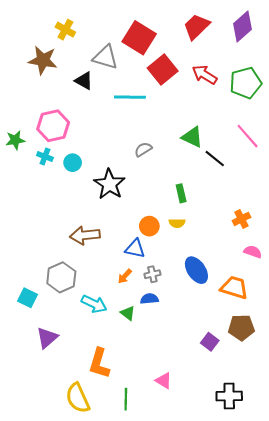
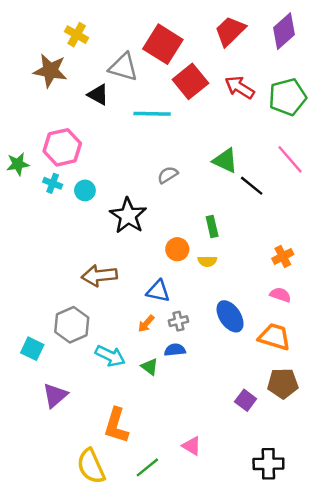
orange circle: (149, 226) -> (177, 249), moved
pink semicircle: (253, 252) -> (280, 295), moved
green line: (126, 399) -> (147, 467), turned 50

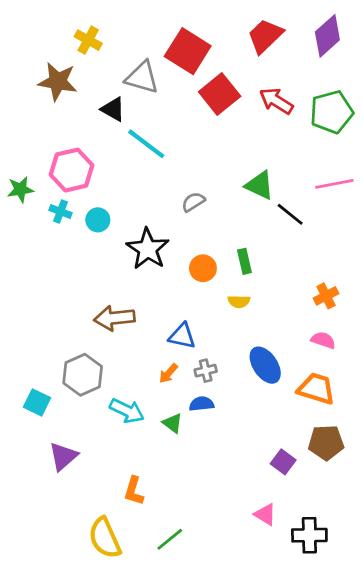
cyan line: (152, 114) -> (146, 144), moved, turned 36
pink line: (290, 159) -> (334, 184), turned -60
orange circle: (177, 249) -> (203, 268), moved
orange L-shape: (116, 425) -> (134, 491), size x0.7
pink triangle: (192, 446) -> (265, 514), moved

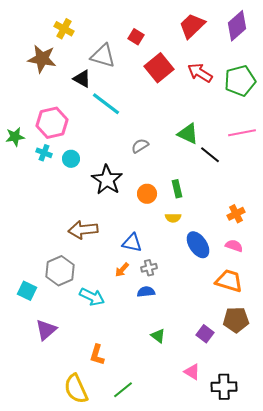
red square: (188, 51) -> (136, 37), size x0.5
blue ellipse: (265, 365) -> (198, 245), moved
green triangle: (173, 423) -> (158, 336), moved

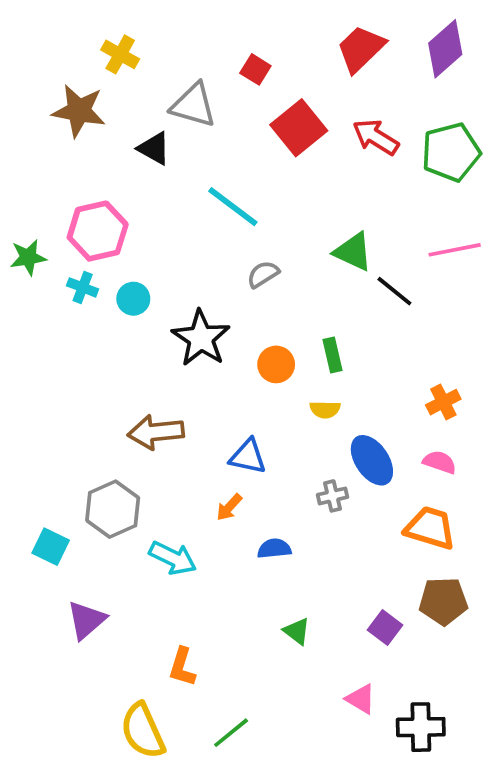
cyan line: (106, 104) -> (233, 207), moved
gray cross: (149, 268) -> (332, 496), moved

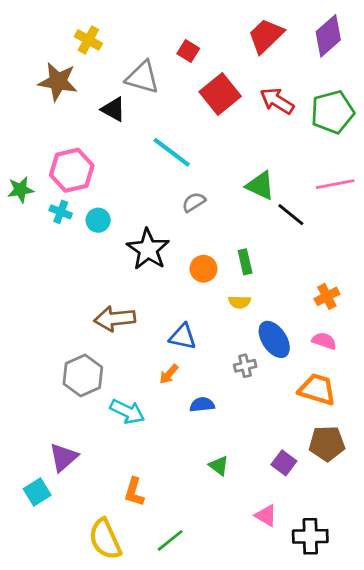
cyan square: (51, 547) -> (37, 492), moved, turned 32

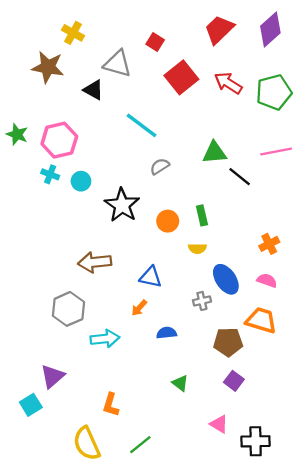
green triangle: (260, 186) -> (214, 153), turned -30
green star: (20, 190) -> (17, 134), moved, turned 30
cyan arrow: (127, 412) -> (105, 339), turned -32
brown pentagon: (327, 443) -> (228, 342), moved

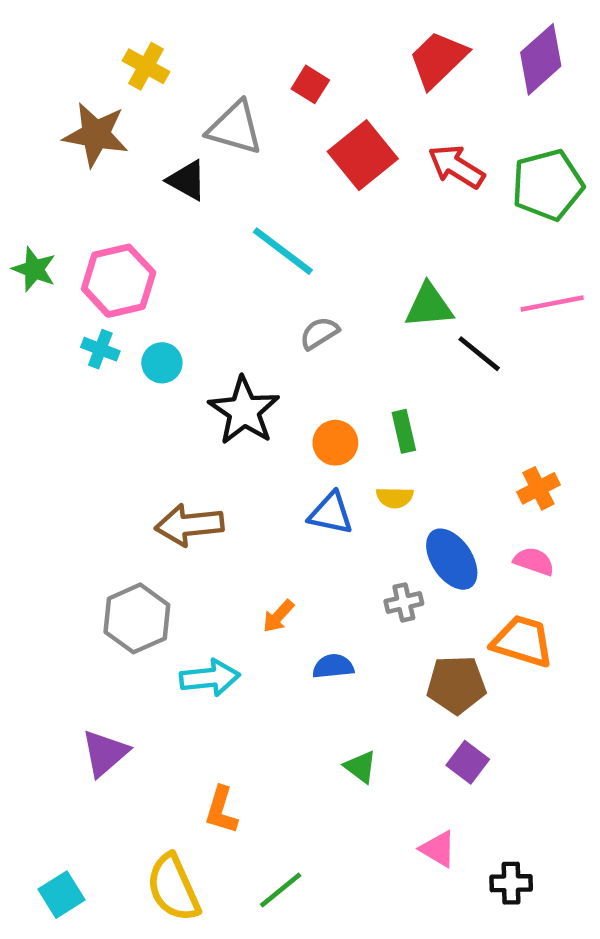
blue triangle: (151, 277) -> (331, 513), moved
cyan square: (31, 405) -> (62, 895), moved
black cross: (256, 441) -> (511, 883), size x0.7

